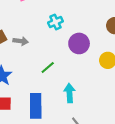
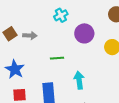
green line: (48, 68) -> (57, 58), turned 40

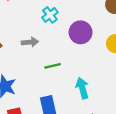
gray arrow: (30, 36) -> (30, 42), moved

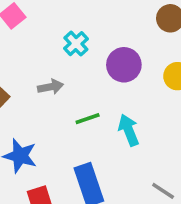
cyan arrow: (82, 88) -> (129, 130), moved

